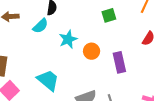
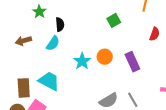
cyan star: (68, 39) -> (82, 61), moved
cyan trapezoid: (48, 80) -> (49, 81), moved

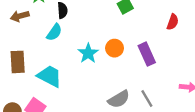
brown arrow: (23, 41) -> (20, 16), moved
brown rectangle: (24, 88) -> (18, 62), moved

